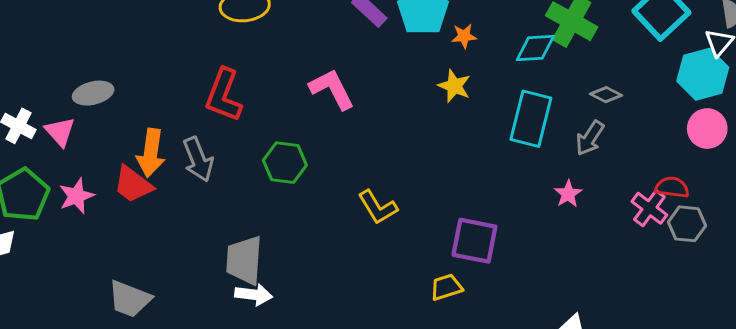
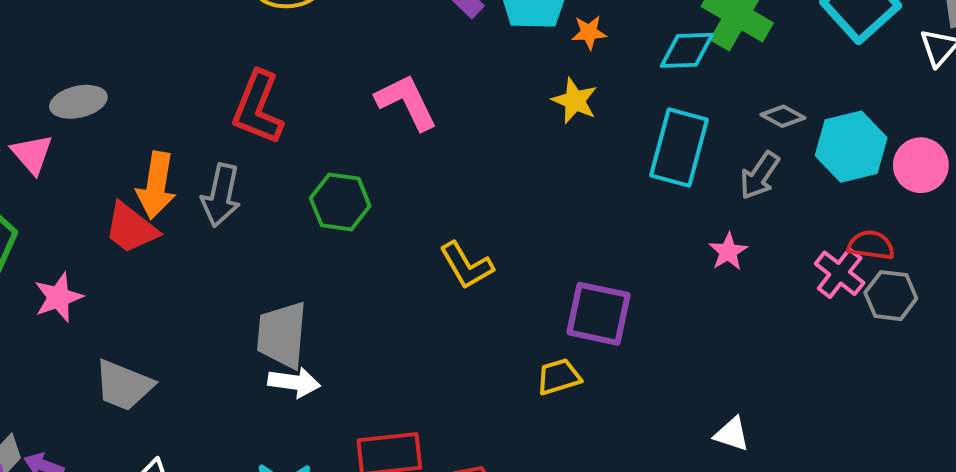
cyan hexagon: (703, 74) -> (851, 147), moved
gray arrow: (198, 159) -> (221, 195), turned 33
pink star: (76, 196) -> (58, 297), moved

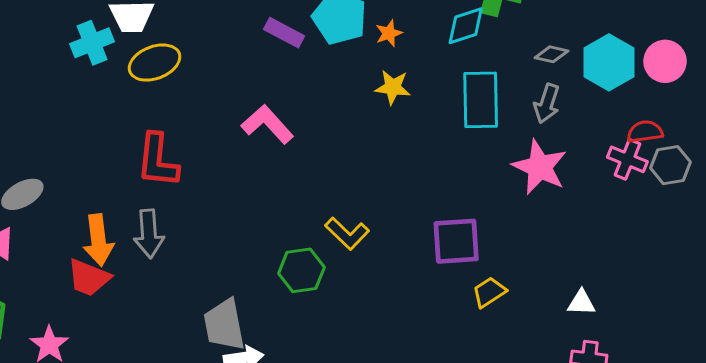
green hexagon: (340, 202) -> (301, 270), moved
pink star: (728, 252) -> (540, 167), size x1.8
yellow trapezoid: (559, 377) -> (489, 292), moved

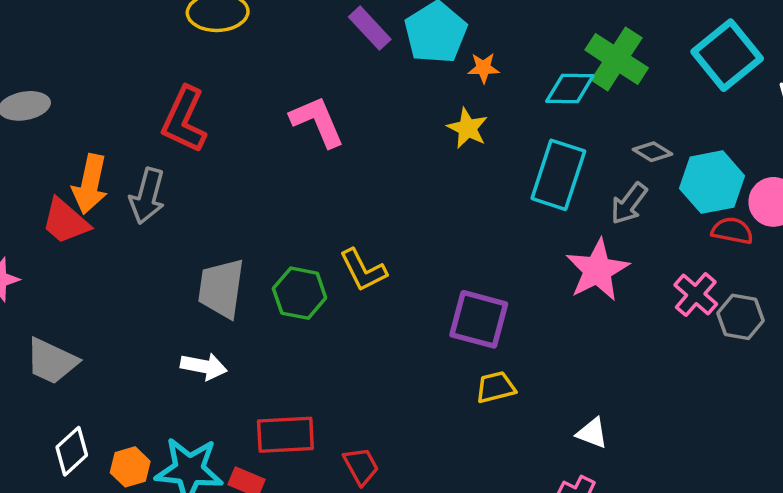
red semicircle: (645, 132) -> (732, 231), moved
gray trapezoid: (224, 325) -> (221, 288), moved

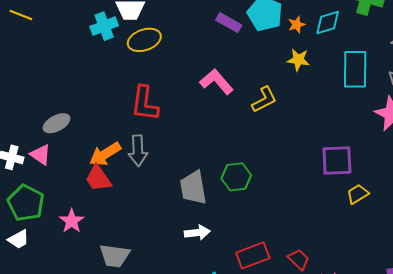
cyan diamond: (570, 89) -> (328, 22), moved
orange arrow: (90, 184) -> (105, 154), turned 64
red trapezoid: (65, 221) -> (98, 178), turned 32
yellow L-shape: (363, 270) -> (264, 100), moved, turned -72

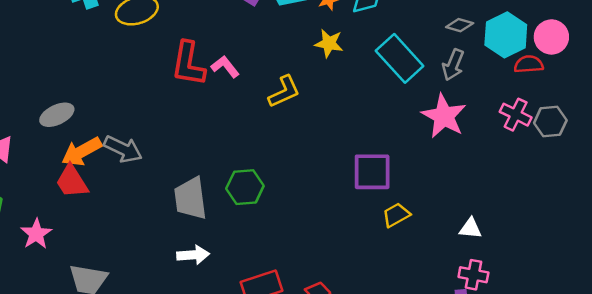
cyan rectangle: (355, 69) -> (400, 58), turned -45
pink L-shape: (216, 82) -> (225, 67), size x0.7
red L-shape: (145, 103) -> (188, 64), moved
gray ellipse: (57, 123) -> (57, 115), moved
gray arrow: (138, 151) -> (123, 149), turned -64

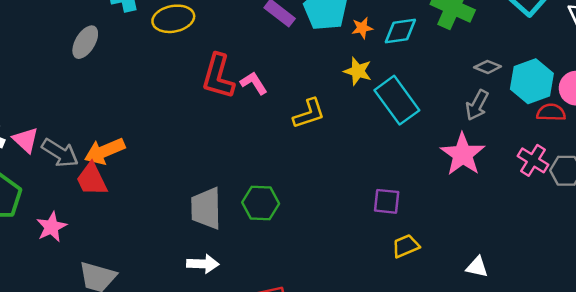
cyan rectangle: (400, 58) -> (397, 100), moved
gray ellipse: (57, 115) -> (85, 42), moved, turned -40
gray arrow: (123, 149) -> (60, 153), moved
purple square: (372, 172) -> (387, 201), size x0.7

